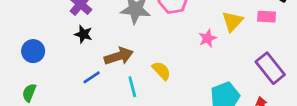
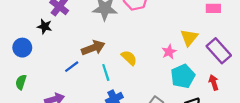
yellow triangle: (232, 21) -> (189, 38), moved
black star: (83, 34) -> (45, 26), moved
pink star: (207, 38) -> (169, 52), moved

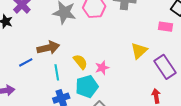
pink star: (169, 52) -> (102, 68), moved
cyan pentagon: (183, 76) -> (87, 86), moved

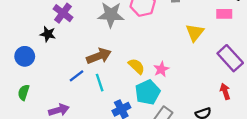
yellow triangle: (139, 51) -> (195, 33), moved
cyan line: (57, 72) -> (100, 83), moved

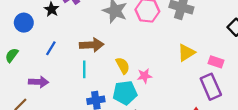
pink rectangle: (224, 14) -> (216, 62), moved
blue line: (77, 76) -> (51, 48), moved, turned -40

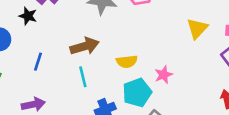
yellow semicircle: (123, 66) -> (127, 62), turned 126
pink star: (145, 76) -> (164, 75), moved

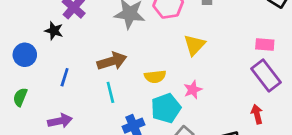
yellow triangle: (197, 28) -> (194, 45), moved

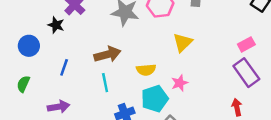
pink rectangle: (265, 45) -> (246, 44), turned -35

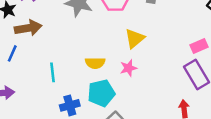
brown arrow: (107, 54) -> (28, 28), moved
pink star: (180, 83) -> (128, 68), moved

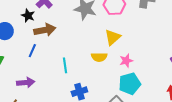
yellow triangle: (135, 38) -> (113, 37), moved
cyan pentagon: (101, 93) -> (130, 84), moved

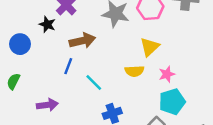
brown arrow: (45, 30) -> (82, 41), moved
blue line: (32, 51) -> (68, 66), moved
cyan line: (65, 65) -> (94, 83), turned -35

